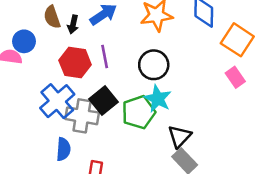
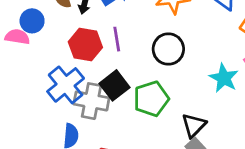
cyan star: (158, 99) -> (224, 78), moved

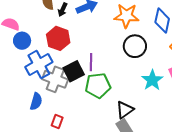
blue circle: (32, 21) -> (22, 41), moved
purple line: (117, 39) -> (91, 62), moved
black circle: (168, 49) -> (135, 46), moved

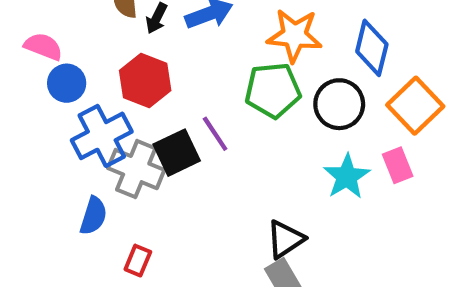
black circle: (135, 46) -> (339, 104), moved
purple line: (91, 62) -> (215, 134), turned -36
green pentagon: (98, 85) -> (273, 90), moved

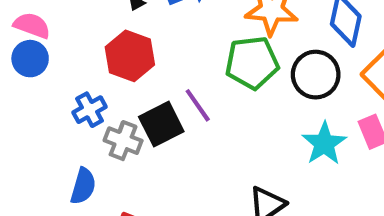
blue circle: (67, 83) -> (30, 59), moved
blue cross: (102, 136) -> (90, 110), size x0.6
gray cross: (136, 169) -> (123, 141), size x0.7

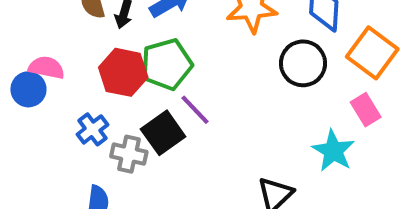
pink semicircle: (32, 25) -> (46, 68), moved
green pentagon: (252, 63) -> (167, 64), moved
cyan star: (324, 144) -> (333, 151), moved

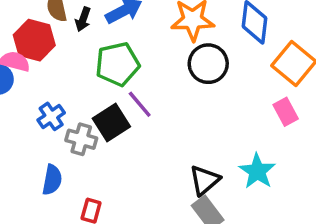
black circle: (303, 63) -> (208, 64), moved
red hexagon: (123, 72) -> (34, 40), moved
cyan star: (333, 151) -> (257, 171), moved

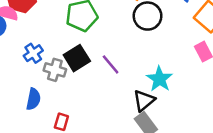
purple line: (140, 104) -> (111, 64), moved
cyan star: (257, 171) -> (159, 79), moved

